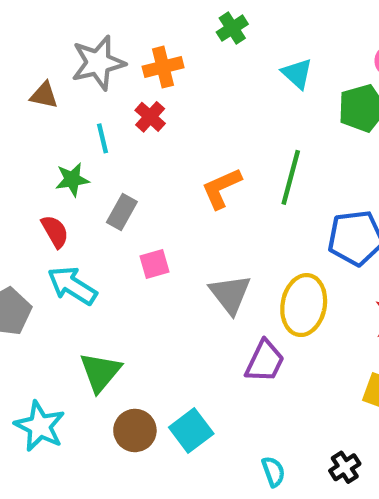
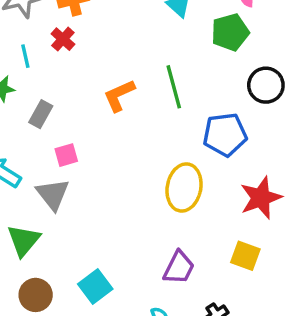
green line: (291, 177) -> (174, 87), turned -30
gray triangle: (230, 294) -> (53, 194), moved
purple trapezoid: (265, 361) -> (179, 268), moved
brown circle: (135, 430) -> (36, 295), moved

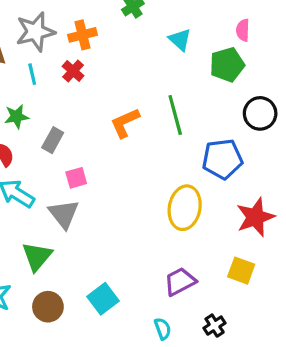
cyan line: (25, 56) -> (32, 74), moved
purple trapezoid: (179, 268) -> (180, 282), turned -144

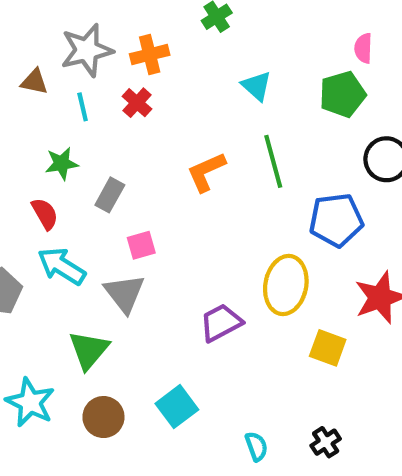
cyan triangle: (180, 40) -> (256, 86), moved
yellow square: (241, 271) -> (328, 348), moved
purple trapezoid: (180, 282) -> (221, 323), moved

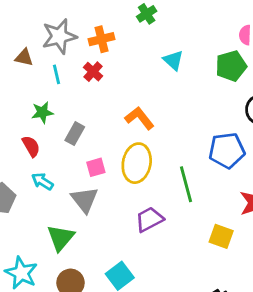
green line: (273, 161) -> (186, 184), moved
orange L-shape: (206, 172) -> (140, 118), turned 76
cyan arrow: (62, 266) -> (42, 181), size x0.7
yellow ellipse: (286, 285) -> (137, 163), moved

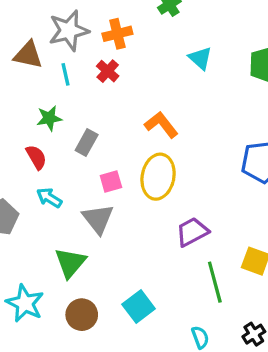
brown triangle: (24, 57) -> (28, 55), size x1.4
green line: (186, 184) -> (215, 282), moved
purple trapezoid: (149, 219) -> (192, 232), moved

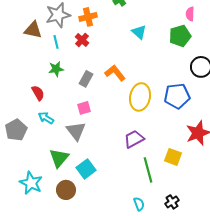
green star: (49, 118) -> (56, 69), moved
gray rectangle: (87, 143) -> (86, 79), moved
yellow ellipse: (158, 177) -> (140, 97), moved
cyan square: (139, 307) -> (86, 169), moved

